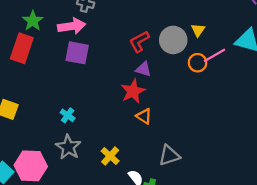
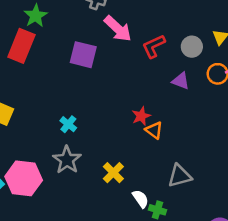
pink arrow: (72, 26) -> (118, 29), moved, turned 48
gray circle: (173, 40) -> (192, 47), size x0.7
purple triangle: (143, 69) -> (181, 81), moved
red star: (133, 91) -> (141, 116), moved, size x0.7

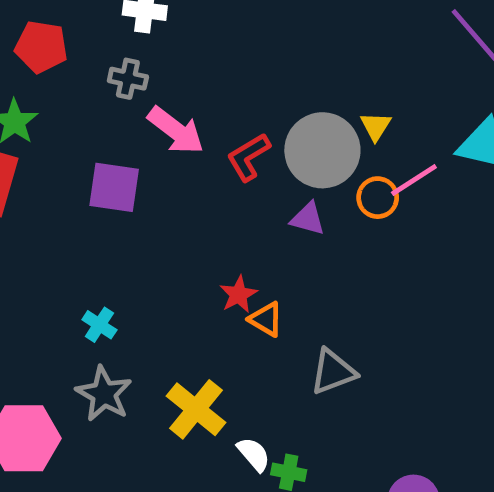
gray circle: (192, 47) -> (322, 150), size x1.8
yellow cross: (113, 173) -> (196, 409), size x1.4
gray triangle: (180, 176) -> (333, 372), moved

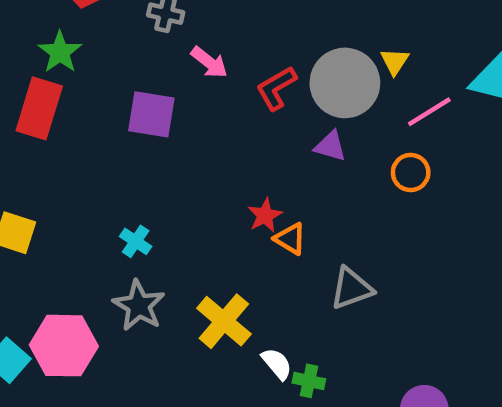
pink arrow: (176, 130) -> (209, 62), size x0.7
orange circle: (378, 198) -> (411, 173), moved

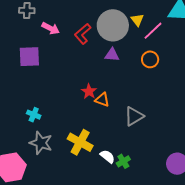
yellow triangle: (395, 61) -> (137, 20), moved
green cross: (309, 381) -> (123, 161), turned -32

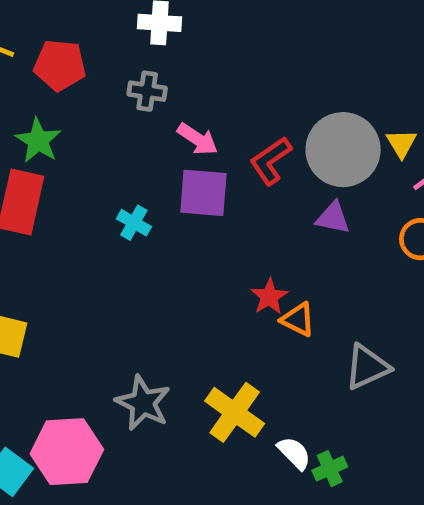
purple square: (29, 57) -> (203, 193), moved
cyan cross: (34, 115) -> (134, 223), moved

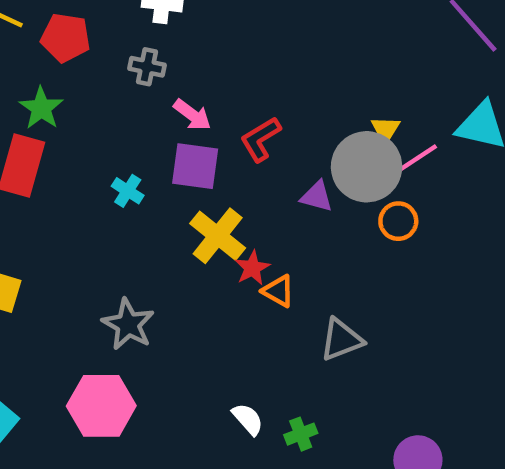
gray circle: (343, 150) -> (367, 167), moved
gray star: (143, 403) -> (128, 324), moved
yellow cross: (235, 412) -> (218, 236), moved
pink hexagon: (67, 452) -> (101, 406), moved
white semicircle: (294, 453) -> (248, 419), moved

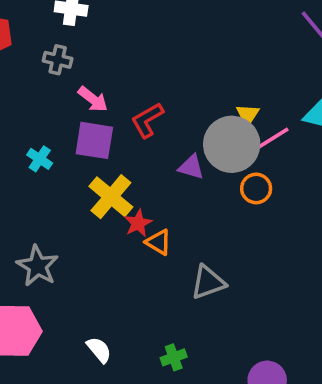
white semicircle: (248, 419) -> (99, 350), moved

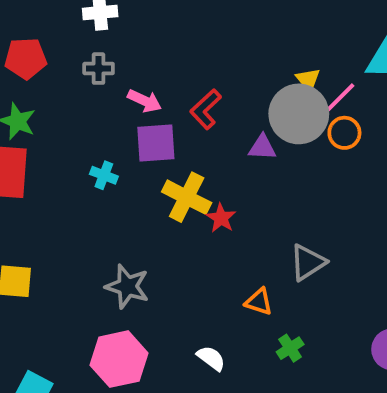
orange circle: (256, 188) -> (344, 133), moved
orange triangle: (158, 242) -> (259, 302), moved

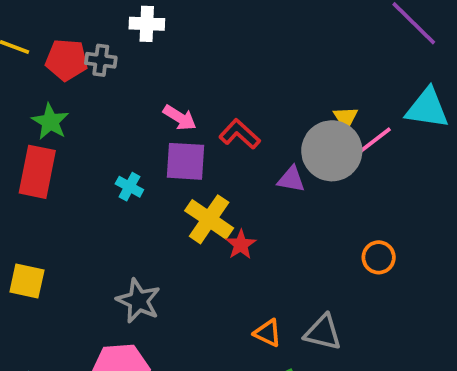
gray cross: (99, 69) -> (101, 60), moved
red L-shape: (206, 109) -> (240, 134), turned 78
orange circle: (344, 133) -> (379, 257), moved
gray triangle: (308, 262) -> (323, 332), moved, turned 39

